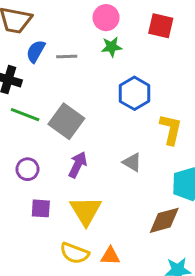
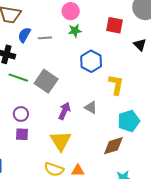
red square: (161, 26) -> (115, 25), moved
purple arrow: (78, 165) -> (64, 111), moved
purple square: (41, 208) -> (22, 134), moved

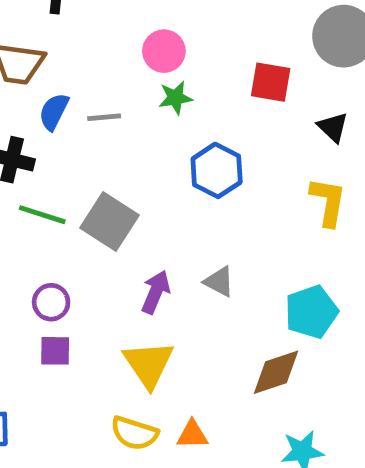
yellow L-shape: (116, 85) -> (328, 202), moved

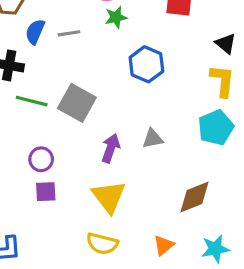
black triangle: (333, 127) -> (226, 44), moved
gray triangle: (219, 282) -> (153, 139), turned -35
cyan pentagon: (311, 312) -> (216, 128), moved
orange triangle: (192, 435) -> (164, 245), moved, turned -35

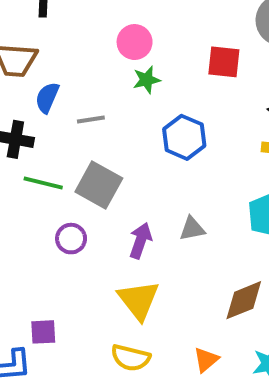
gray line: (69, 33) -> (91, 119), moved
purple circle: (41, 159) -> (71, 239), moved
purple square: (46, 192) -> (43, 332), moved

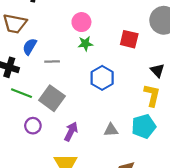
gray triangle: (192, 229) -> (111, 130), moved

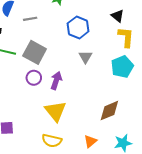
black triangle: (157, 70) -> (118, 16), moved
purple circle: (33, 126) -> (34, 78), moved
gray triangle: (111, 130) -> (85, 57), moved, turned -48

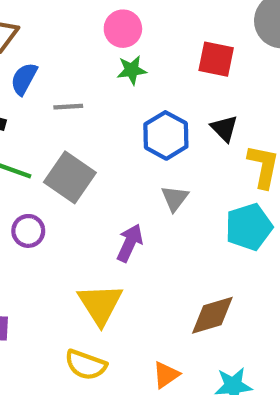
black triangle: (118, 16) -> (224, 128), moved
purple circle: (34, 78) -> (28, 231), moved
purple arrow: (56, 81) -> (130, 243), moved

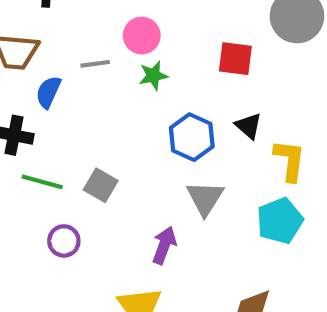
gray line: (68, 107) -> (95, 64), moved
gray square: (70, 177) -> (101, 185), size x0.7
gray triangle: (175, 198) -> (205, 198), size x1.4

